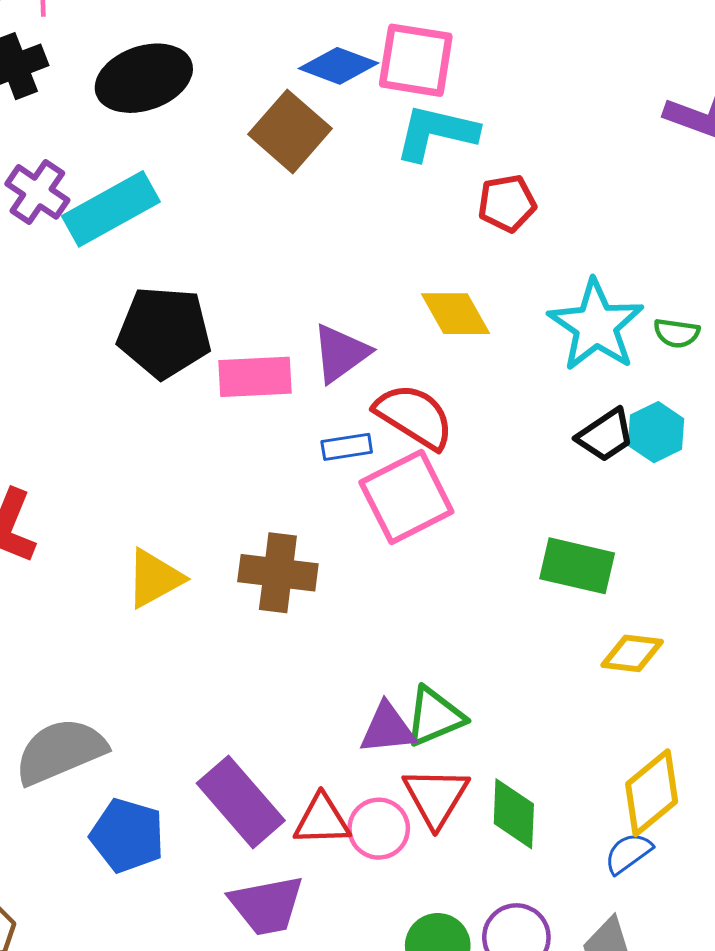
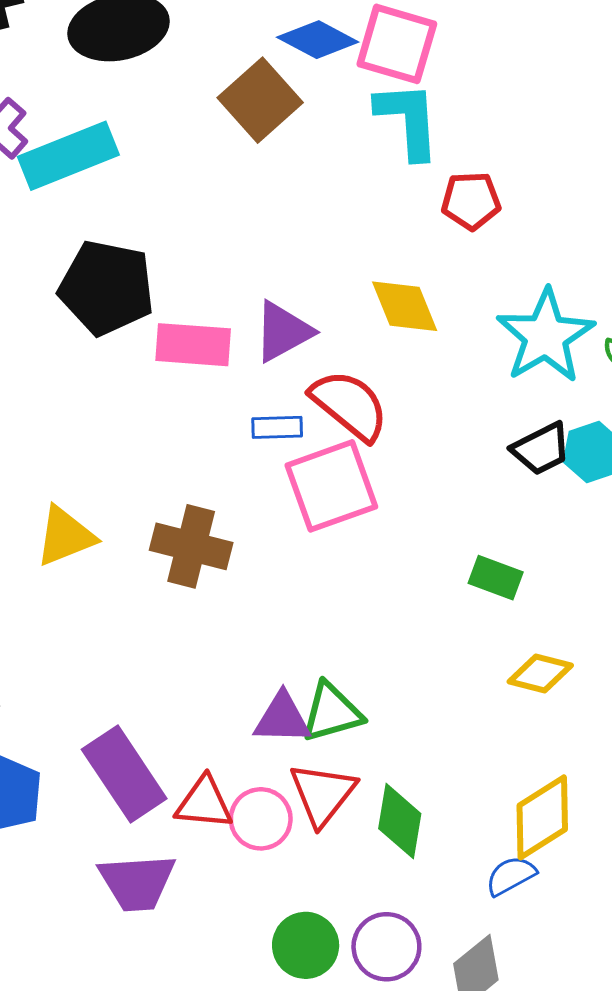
cyan L-shape: (436, 133) -> (408, 120), turned 66
green rectangle: (577, 566) -> (496, 578), size x0.7

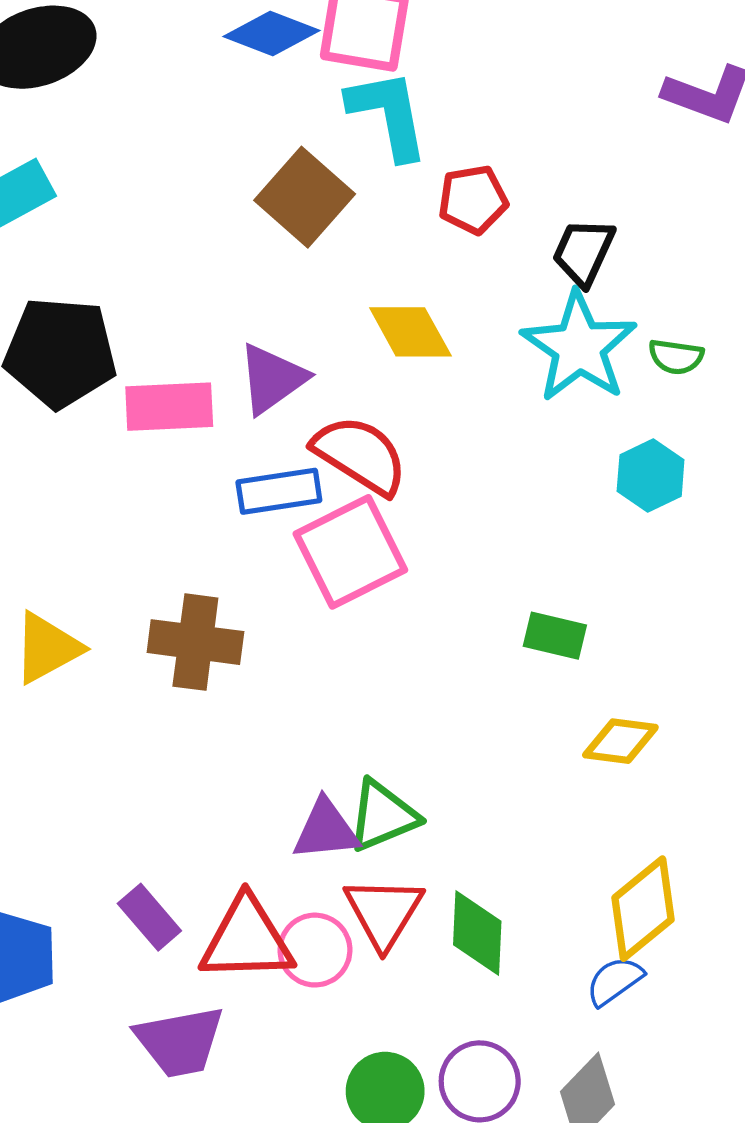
brown square: (260, 100) -> (305, 197), moved
blue rectangle: (277, 427) -> (279, 491), size x1.4
black trapezoid: (541, 449) -> (584, 252), moved, turned 148
purple rectangle: (124, 774) -> (149, 917), size x0.6
red triangle: (204, 803) -> (247, 939), size x1.4

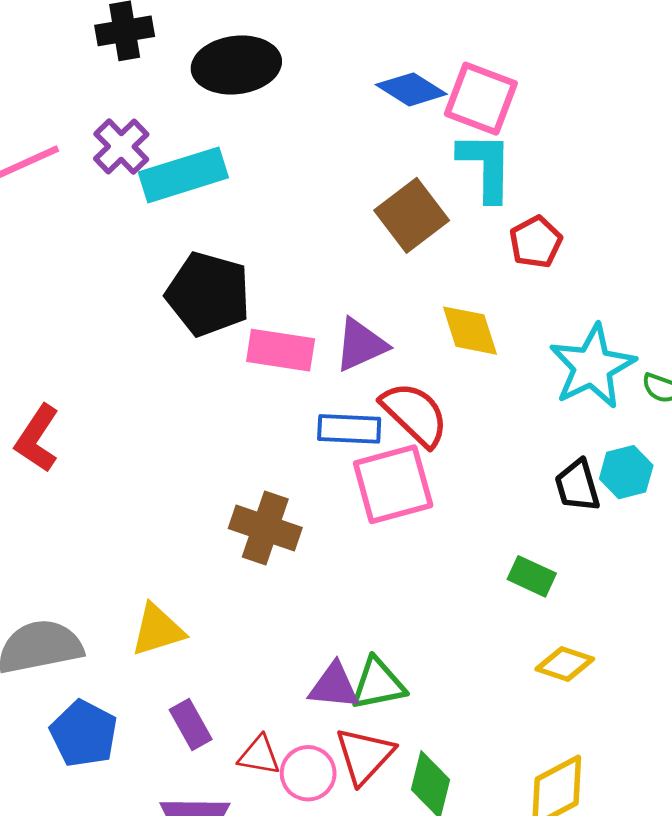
red pentagon: (473, 200) -> (536, 242), turned -30
black trapezoid: (584, 252) -> (577, 486), moved, turned -52
yellow triangle: (47, 648) -> (158, 630), moved
red triangle: (247, 939) -> (259, 755), size x0.6

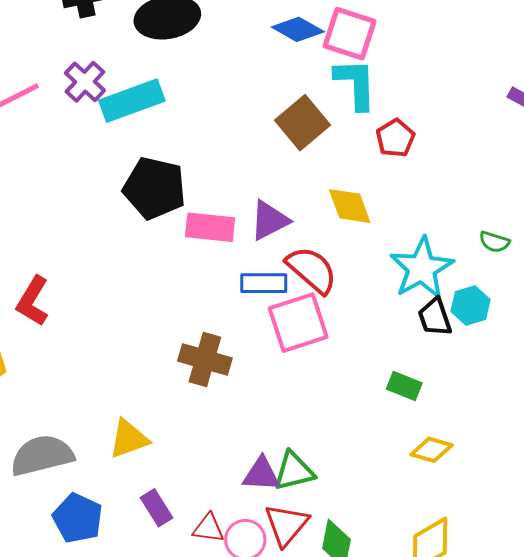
cyan star: (592, 367) -> (422, 268), moved

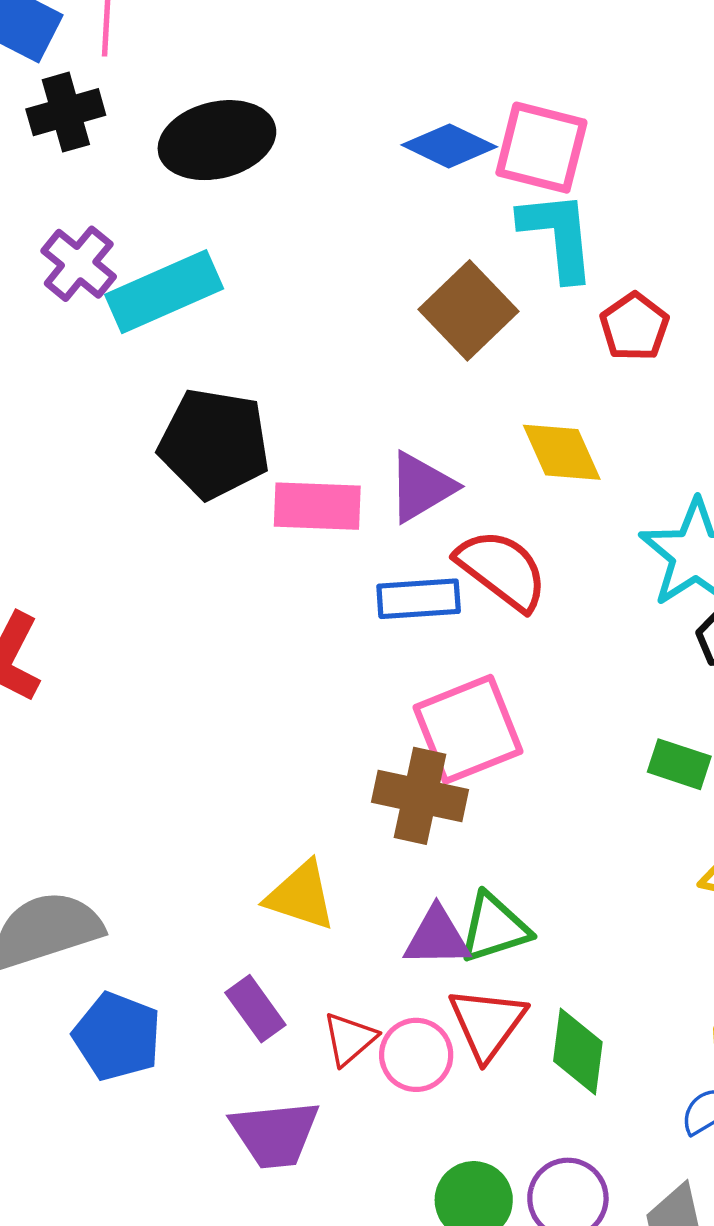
pink square: (298, 323) -> (468, 729), moved
brown cross: (205, 360) -> (420, 796), moved
yellow triangle: (129, 439) -> (301, 896), moved, turned 42
red triangle: (208, 528) -> (350, 1039), turned -44

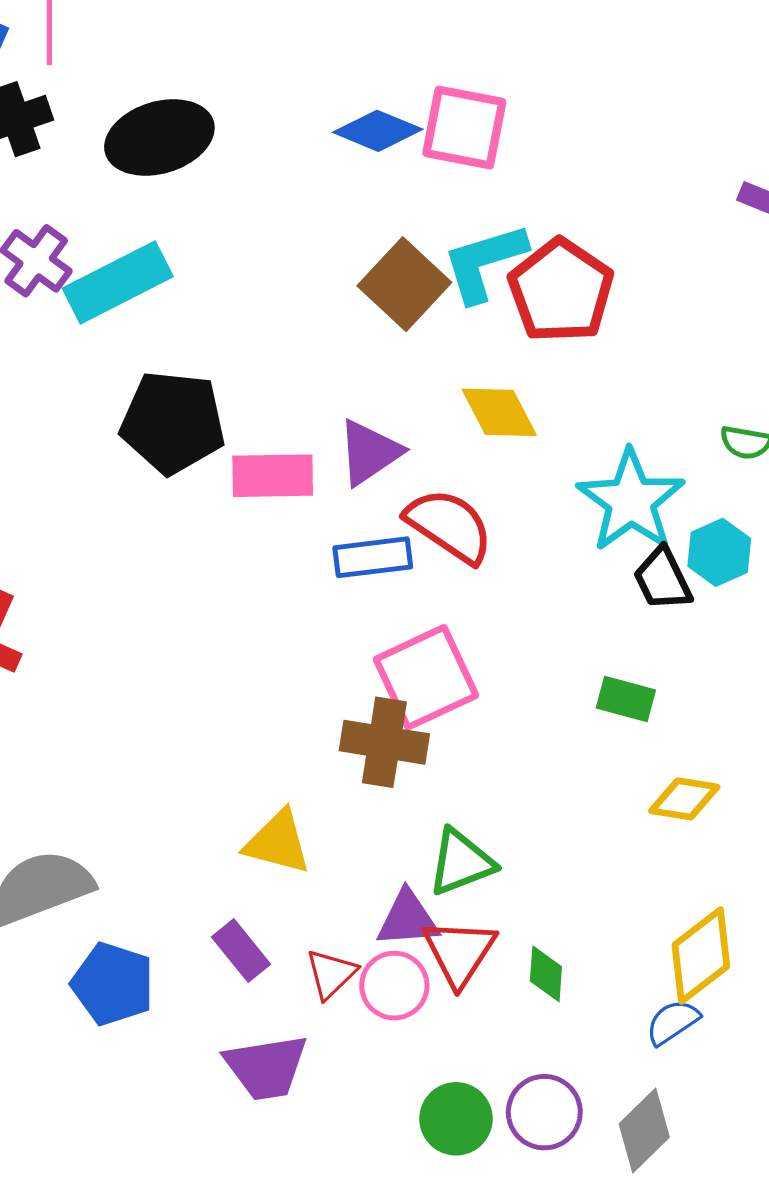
cyan L-shape: (558, 235) -> (484, 262), moved, turned -98
red pentagon: (634, 327) -> (561, 291), size x1.6
purple triangle: (437, 937) -> (408, 919), moved
green diamond: (578, 1052) -> (546, 974), size x0.7

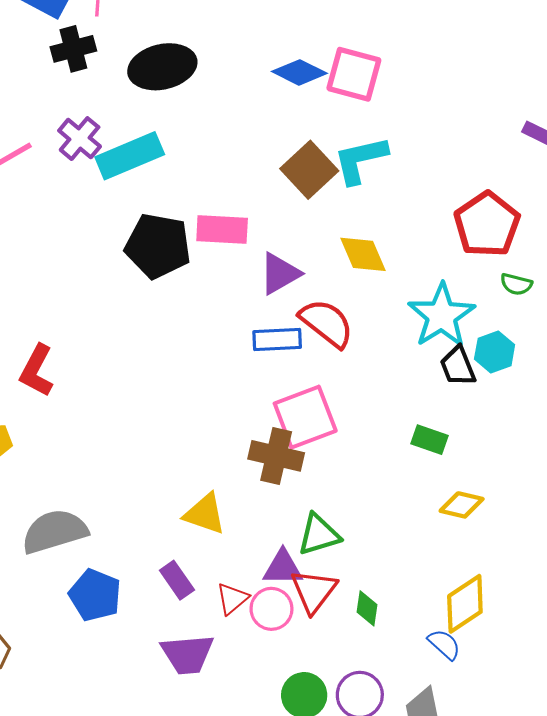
red pentagon: (561, 291) -> (487, 224), moved
pink rectangle: (273, 476) -> (222, 230), moved
blue semicircle: (673, 1022) -> (444, 644), turned 72

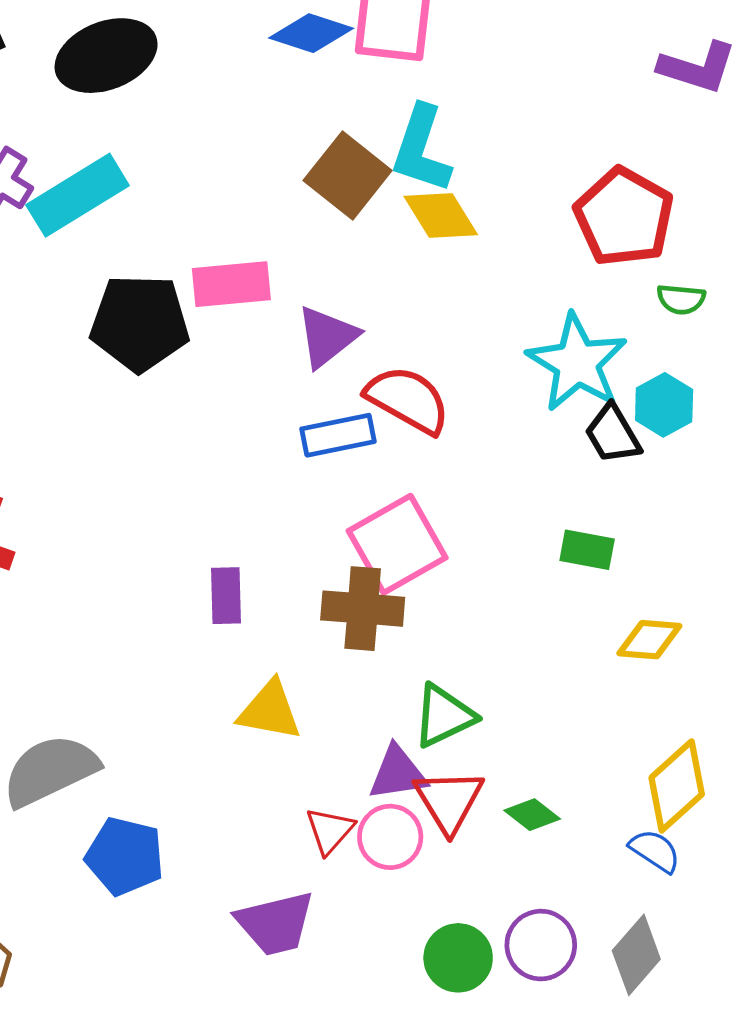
cyan L-shape: (360, 160) -> (421, 149), turned -50
yellow diamond: (363, 254) -> (441, 216), moved
purple rectangle: (177, 580) -> (226, 596), moved, turned 42
green diamond: (367, 608) -> (532, 815), turned -52

